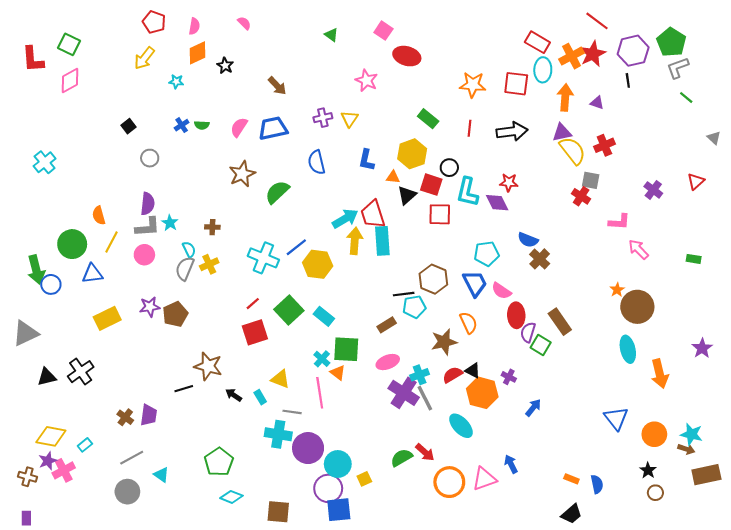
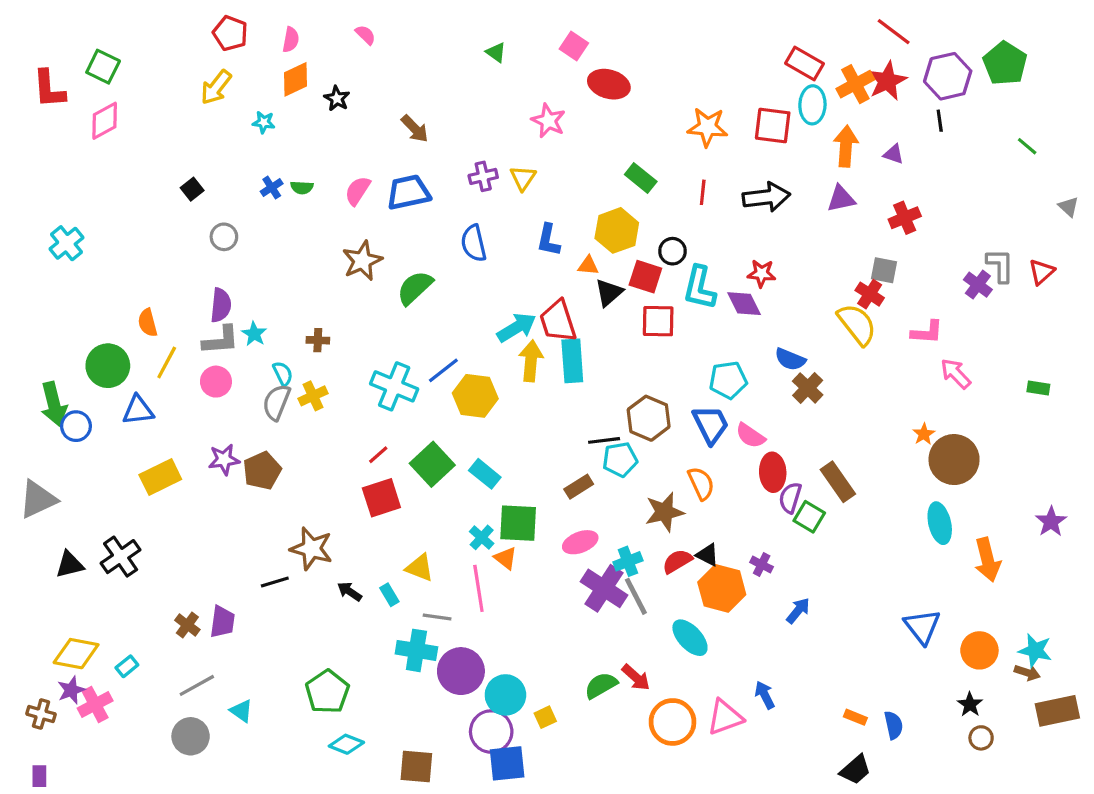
gray L-shape: (678, 68) -> (1000, 265), moved, turned 110
yellow semicircle: (573, 151) -> (857, 324), moved

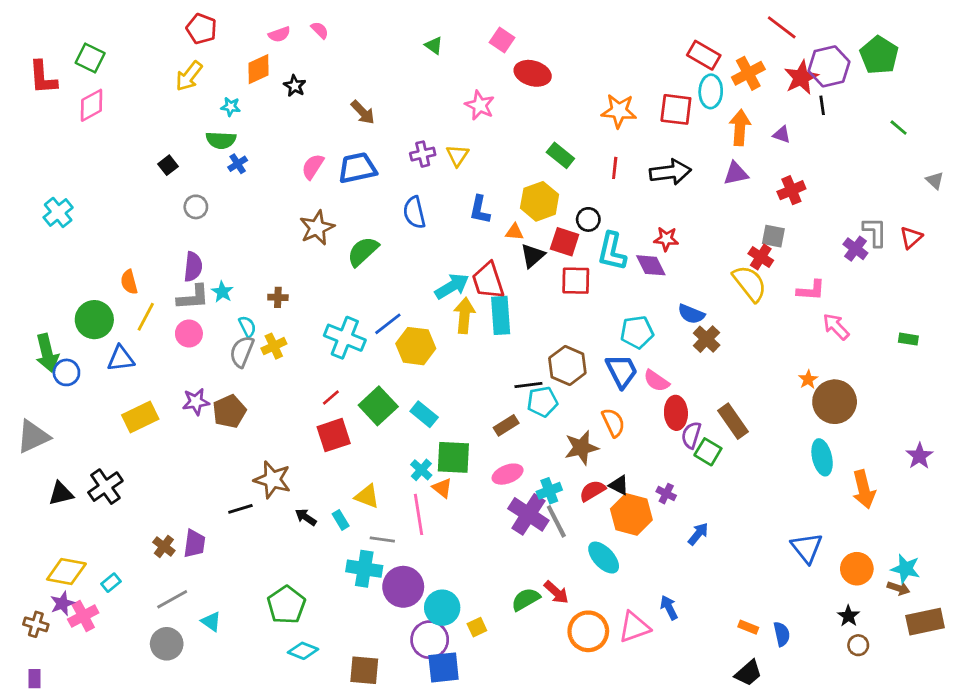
pink semicircle: (291, 40) -> (279, 34), moved, turned 60
red star: (887, 81) -> (801, 77), moved
green semicircle: (302, 188) -> (221, 140), moved, size x1.5

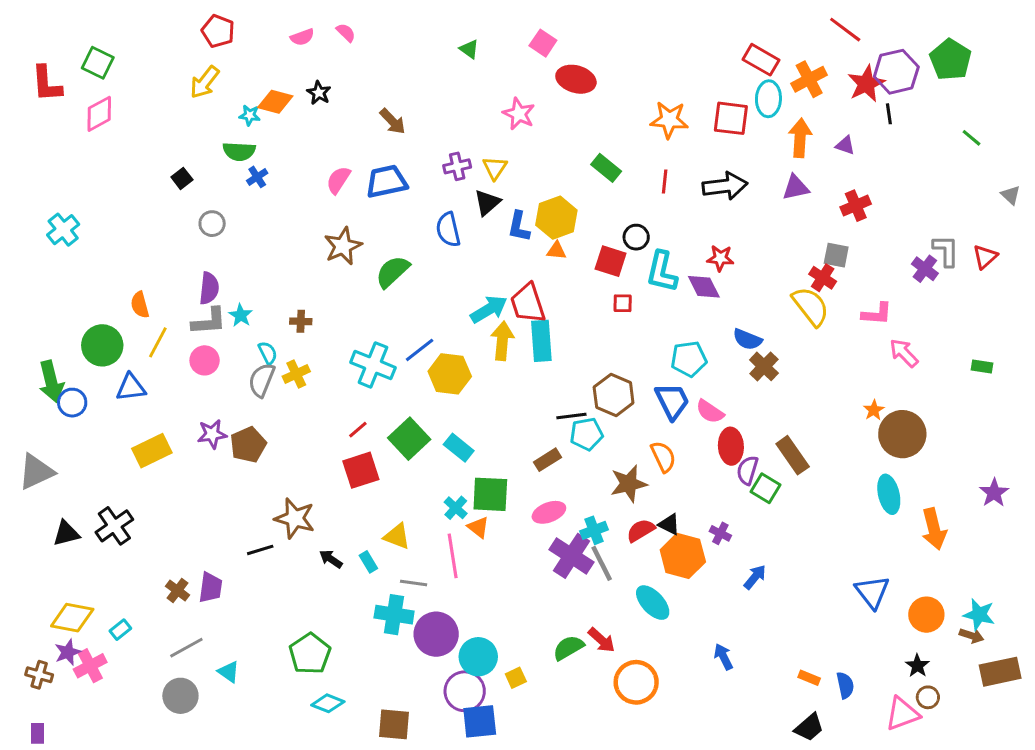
orange diamond: (258, 69) -> (275, 102), moved, turned 40
yellow hexagon: (540, 201) -> (556, 218), moved
black triangle: (533, 256) -> (487, 203), moved
red square: (576, 281) -> (623, 303), size x0.6
pink triangle: (634, 627) -> (902, 714), moved

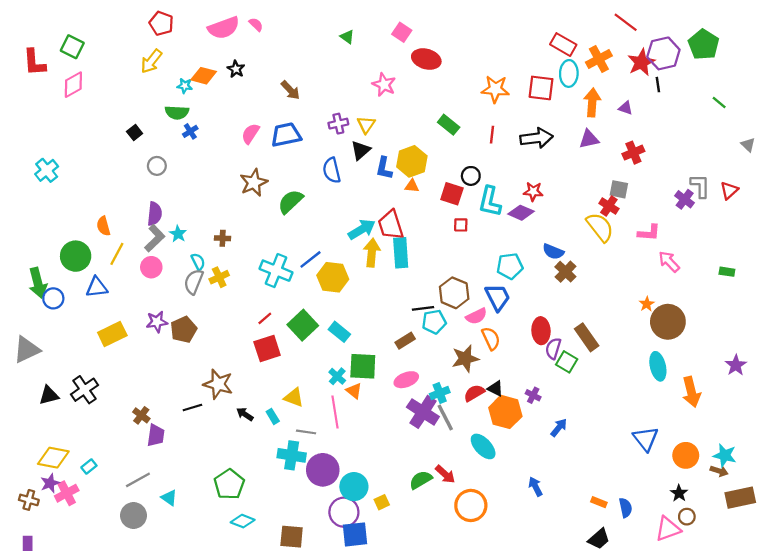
pink semicircle: (302, 37) -> (224, 28), size x1.8
purple diamond: (704, 287) -> (521, 213), turned -40
gray L-shape: (209, 321) -> (155, 238), turned -40
pink semicircle: (710, 412) -> (476, 316), moved, turned -60
brown cross: (177, 591) -> (141, 415), moved

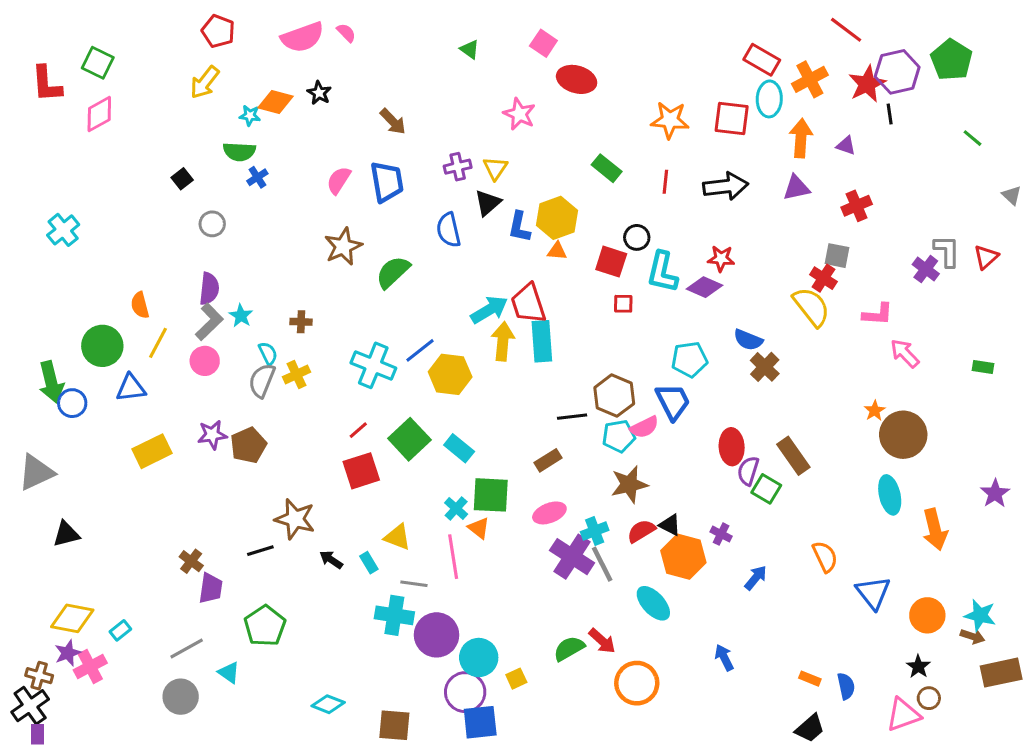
blue trapezoid: (286, 135) -> (387, 182), turned 92
cyan pentagon: (434, 322) -> (619, 436), moved
orange semicircle: (491, 338) -> (825, 557), moved
black cross: (84, 390) -> (30, 706), moved
green pentagon: (229, 484) -> (265, 626), moved

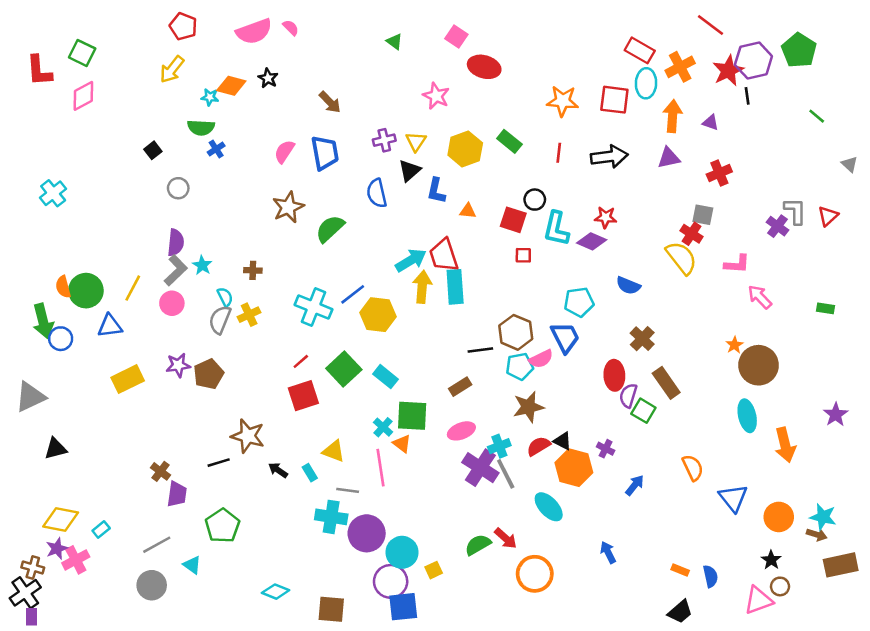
yellow hexagon: (557, 218) -> (465, 149), moved
orange semicircle: (140, 305) -> (63, 287), moved
brown cross: (765, 367) -> (642, 339), moved

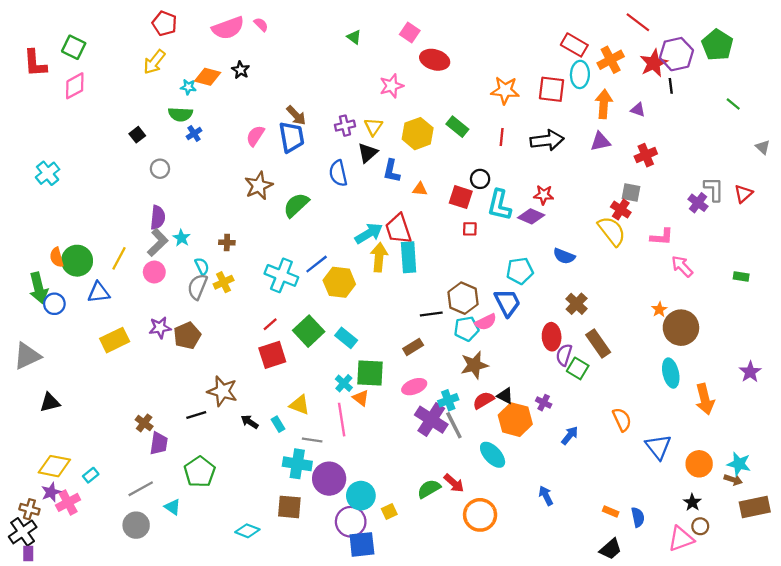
pink star: (436, 96) -> (392, 86), turned 30
brown arrow: (330, 102) -> (296, 115), moved
brown square: (331, 609) -> (289, 507), moved

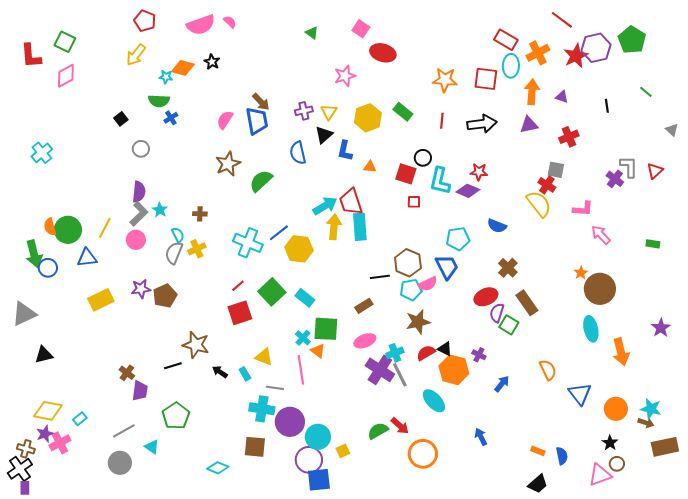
black line: (671, 86) -> (607, 106), moved
red ellipse: (552, 337) -> (486, 297), turned 70

